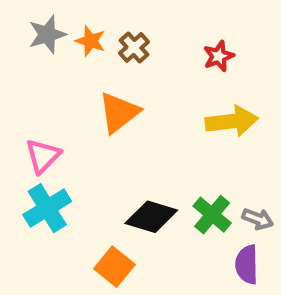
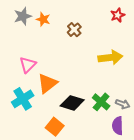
brown cross: (134, 48) -> (74, 30), moved
red star: (219, 56) -> (118, 15), moved
orange triangle: (119, 113) -> (47, 83), moved
pink triangle: (43, 156) -> (28, 65), moved

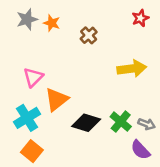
purple semicircle: (118, 126) -> (140, 150), turned -42
orange square: (55, 127) -> (32, 151), moved

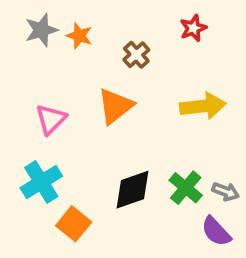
red star: (140, 18) -> (193, 28), moved
orange triangle: (57, 99) -> (115, 106), moved
black diamond: (86, 123) -> (132, 190), turned -36
orange square: (32, 151) -> (74, 224), moved

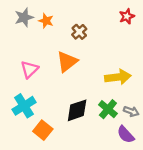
red star: (193, 28) -> (127, 16), moved
yellow arrow: (203, 106) -> (118, 77), moved

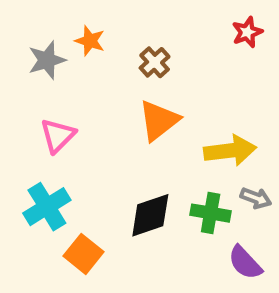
gray star: (24, 17) -> (47, 60), moved
orange triangle: (67, 62) -> (159, 120), moved
green cross: (108, 109) -> (211, 213), turned -30
gray arrow: (131, 111) -> (256, 198), moved

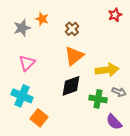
cyan cross: (47, 207) -> (22, 96), turned -35
black diamond: (150, 215) -> (71, 86), moved

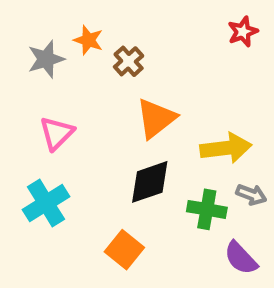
brown cross: (72, 29) -> (129, 61), moved
cyan cross: (22, 96) -> (46, 203), turned 35
orange square: (39, 118) -> (124, 250), moved

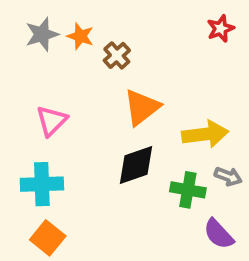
gray star: (46, 59) -> (42, 34), moved
cyan cross: (46, 203) -> (42, 184), turned 30
orange square: (124, 250) -> (48, 238), moved

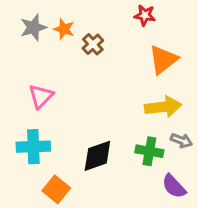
red star: (221, 29) -> (145, 15), moved, turned 30
orange triangle: (142, 107) -> (163, 60), moved
black diamond: (136, 165) -> (97, 156), moved
orange square: (48, 238) -> (56, 189), moved

